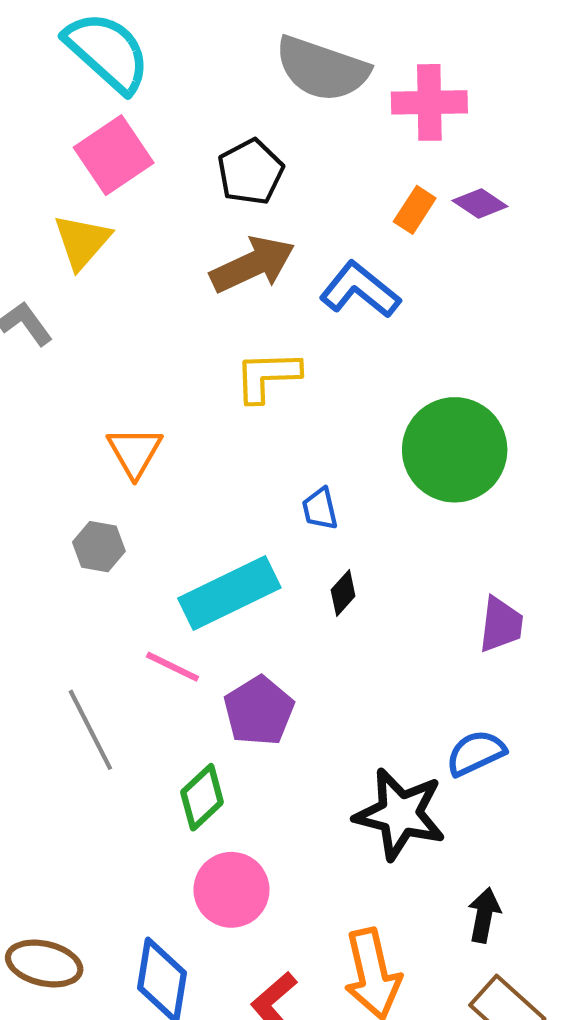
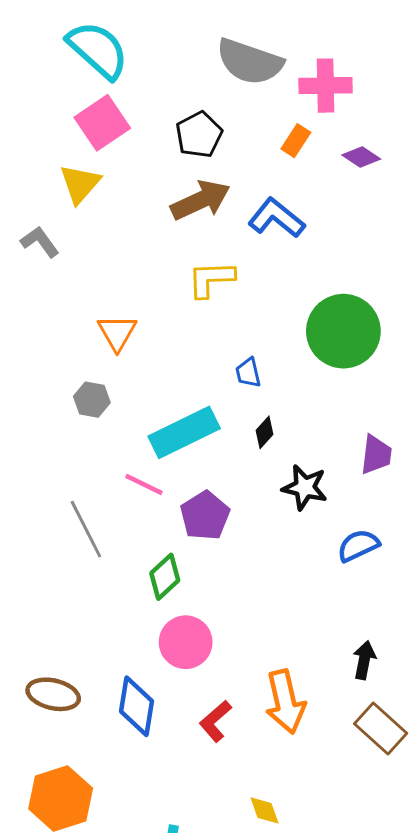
orange rectangle: (415, 210) -> (296, 141), moved
black star: (400, 814) -> (305, 487), moved, size x0.7

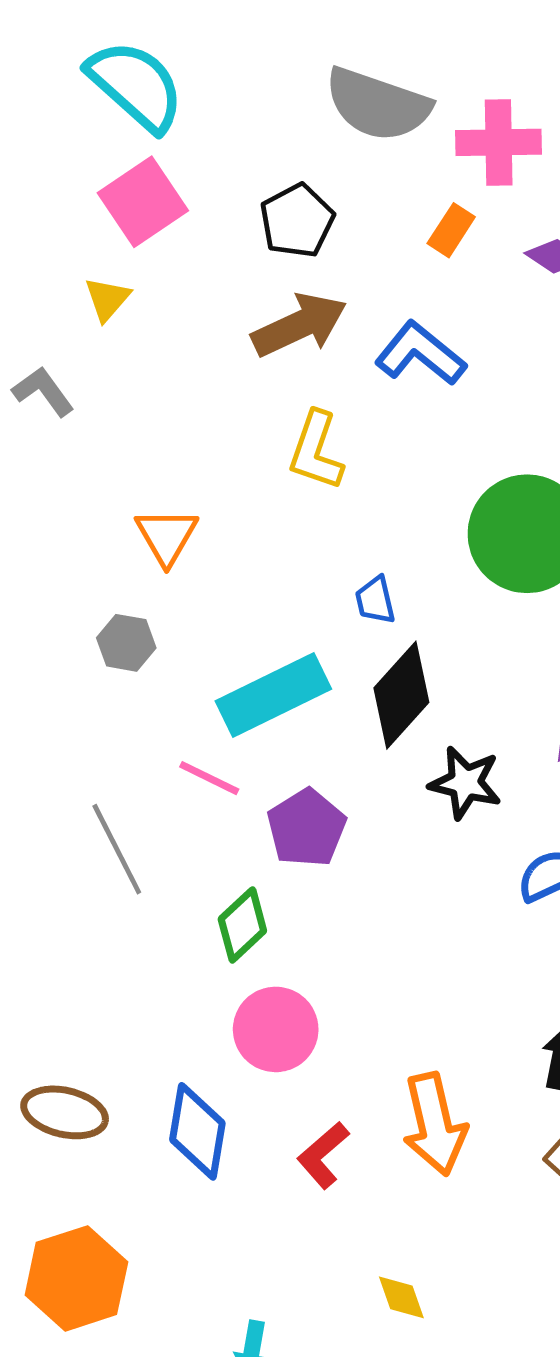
yellow triangle: (80, 184) -> (107, 299), size x0.7
yellow L-shape: (211, 279) -> (316, 451), turned -69
black diamond: (265, 432) -> (401, 695), size x2.0

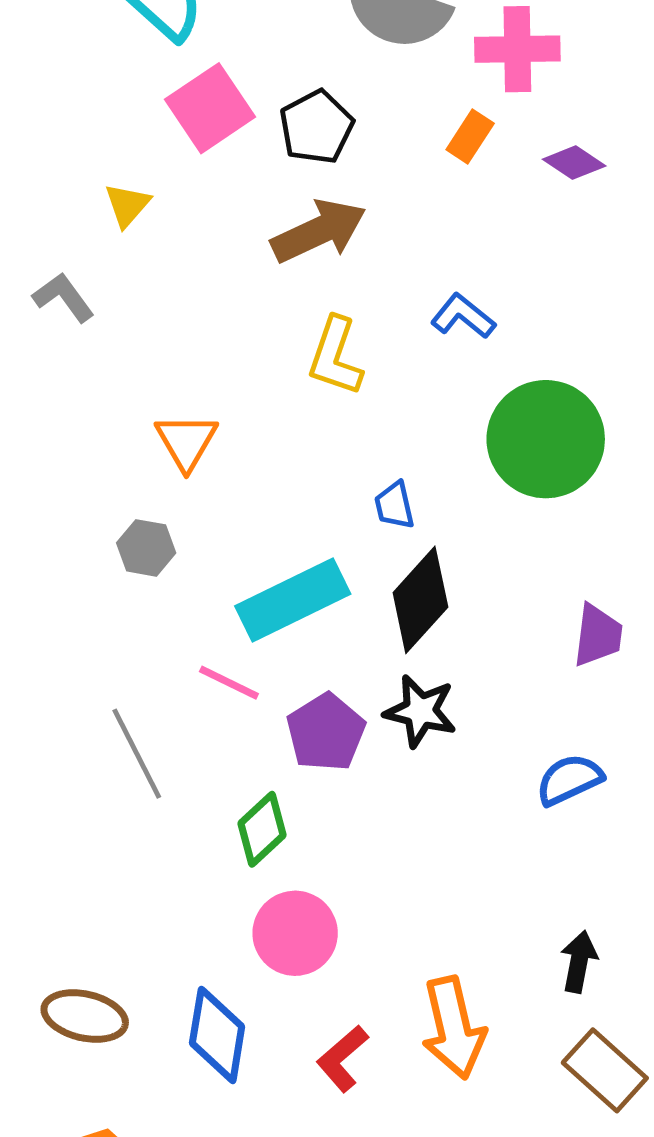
pink square: (143, 202) -> (210, 108), moved
blue L-shape: (420, 354) -> (463, 316), moved, size x0.7
black star: (465, 783) -> (420, 711), moved

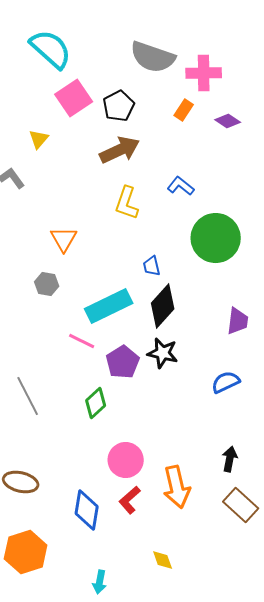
gray line: (137, 754) -> (28, 396), moved
pink circle: (295, 933) -> (126, 460), moved
blue diamond: (217, 1035) -> (87, 510), moved

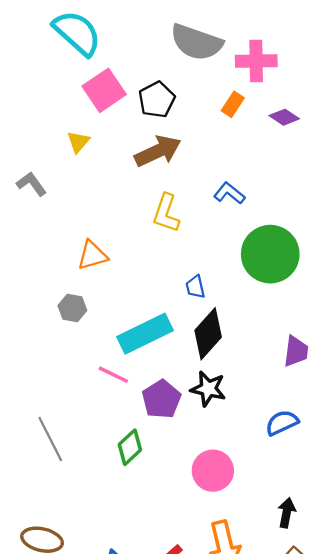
yellow triangle: (39, 139) -> (78, 142), moved
orange triangle: (64, 239) -> (92, 255), turned 44
pink circle: (126, 460) -> (213, 471), moved

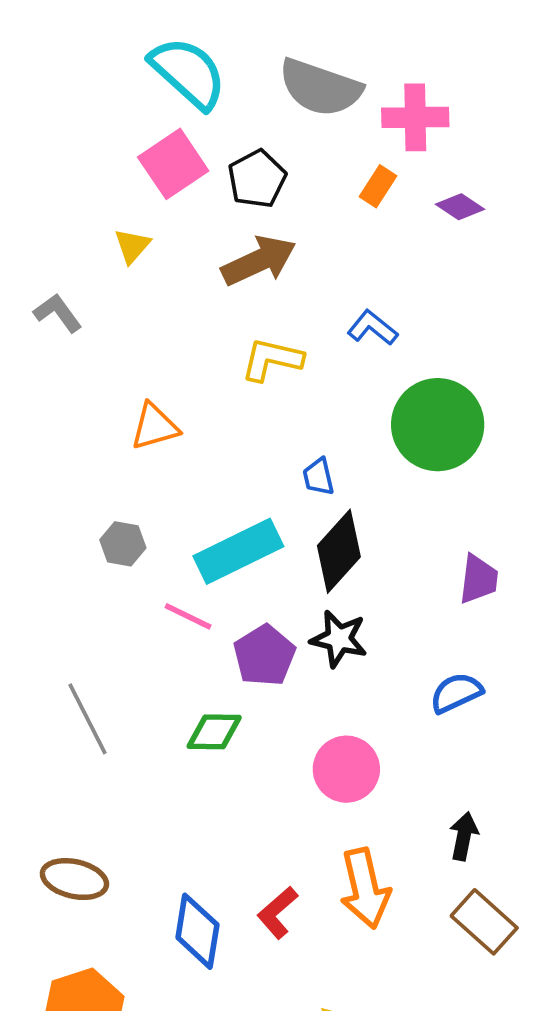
cyan semicircle: (77, 33) -> (188, 73), moved
yellow L-shape: (166, 213) -> (272, 359), turned 84
gray hexagon: (72, 308) -> (123, 544), moved
green diamond: (130, 447) -> (214, 732), turned 44

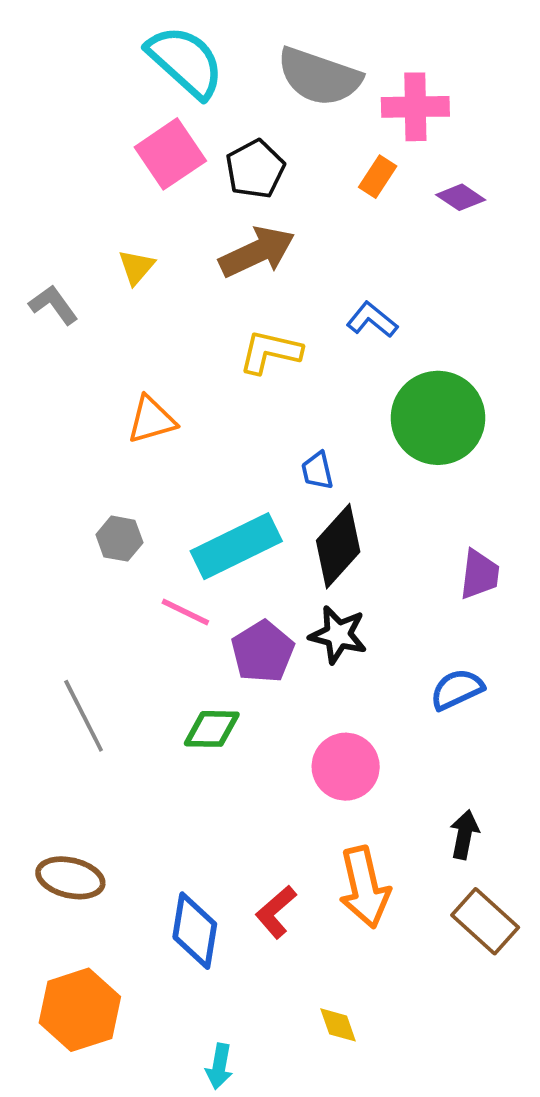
yellow triangle: (132, 246) -> (136, 267), moved

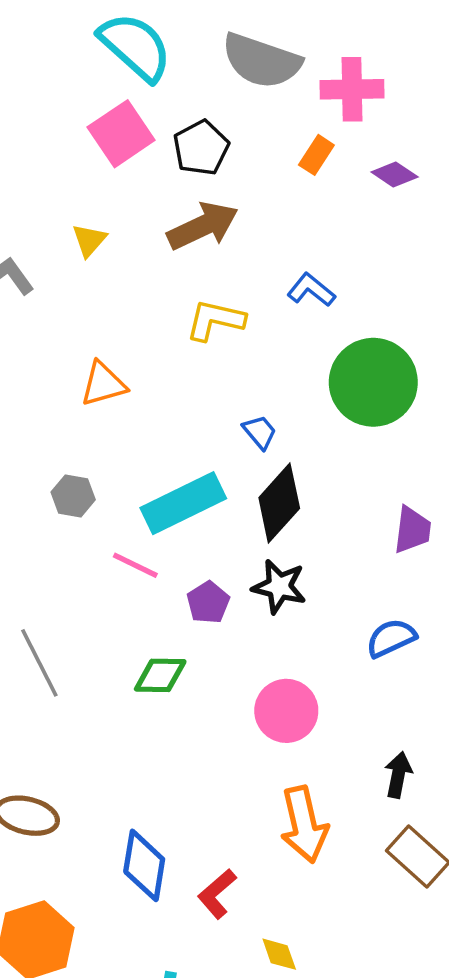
blue trapezoid: (317, 471) -> (260, 432), turned 153
purple pentagon: (263, 652) -> (208, 603), size x0.7
red L-shape: (276, 912) -> (217, 894), moved

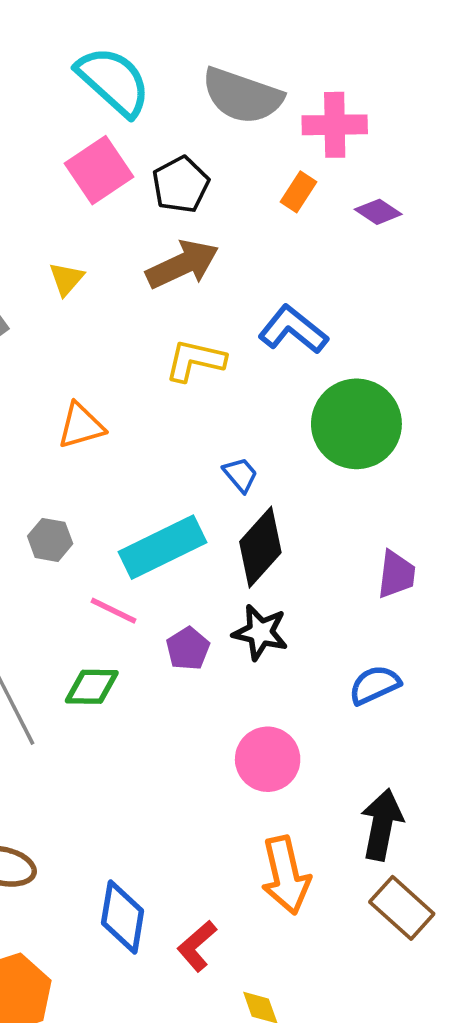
blue L-shape: (311, 290) -> (293, 330), size x1.4
green diamond: (160, 675) -> (92, 687), moved
black arrow: (398, 775) -> (382, 824), size x1.5

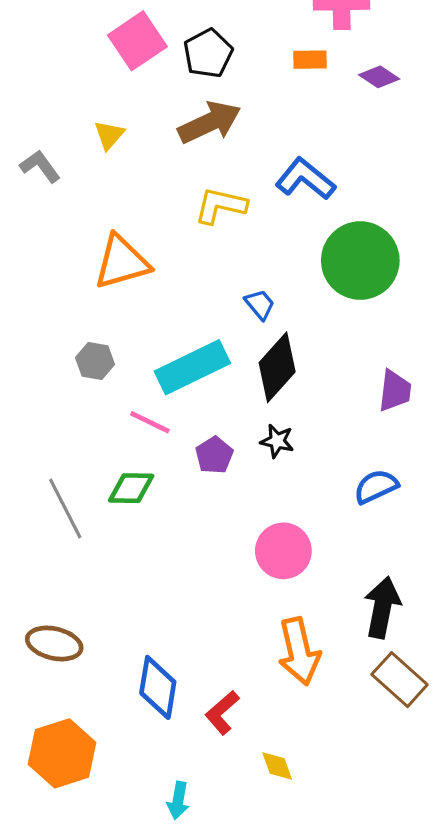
orange rectangle: (298, 192) -> (310, 60), turned 56
orange triangle: (81, 426) -> (122, 262), size x1.4
black star: (260, 632) -> (277, 441), size x0.7

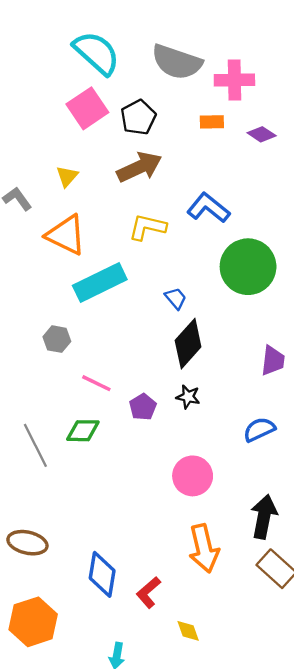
orange triangle: (122, 262) -> (66, 235), moved, turned 42
cyan rectangle: (192, 367) -> (100, 283), moved

